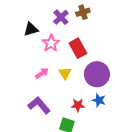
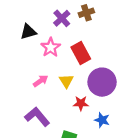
blue star: (99, 100) -> (102, 120), moved
red star: (78, 105) -> (81, 103), moved

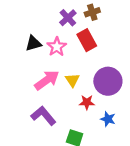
black triangle: (28, 32) -> (33, 43), moved
red rectangle: (81, 53) -> (87, 40), moved
pink arrow: (41, 81) -> (47, 80), size x1.6

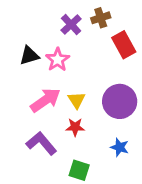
red rectangle: (87, 40) -> (124, 45), moved
red star: (87, 102) -> (75, 127), moved

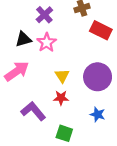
purple cross: (71, 25) -> (44, 15), moved
red rectangle: (124, 45) -> (101, 30), turned -35
pink arrow: (45, 100) -> (17, 71), moved

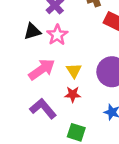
pink arrow: (17, 71) -> (42, 69), moved

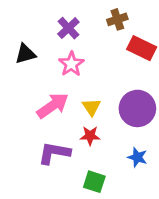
black triangle: (32, 31) -> (25, 54), moved
purple L-shape: (43, 109) -> (54, 153), turned -40

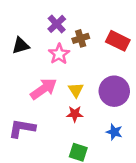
brown cross: (117, 19) -> (81, 38), moved
purple L-shape: (54, 153) -> (22, 128), moved

